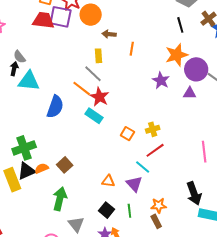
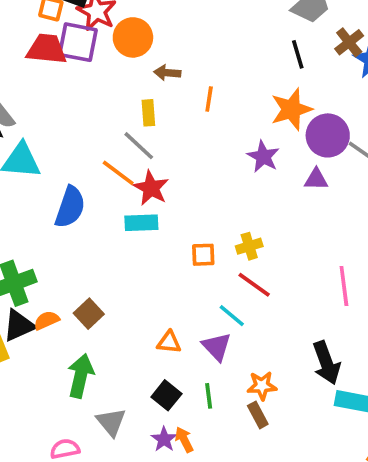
cyan rectangle: (94, 116) -> (141, 223), turned -36
orange square: (127, 134) -> (203, 255), turned -32
red line: (155, 150) -> (254, 285), turned 72

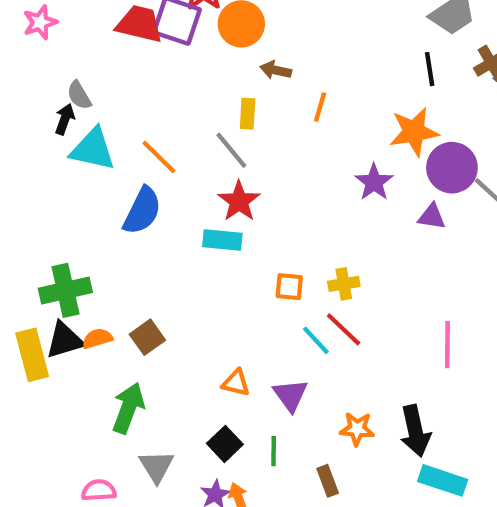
orange line: (118, 173) -> (159, 157), moved
cyan line: (232, 316) -> (316, 340), moved
orange star: (262, 386) -> (357, 429), moved

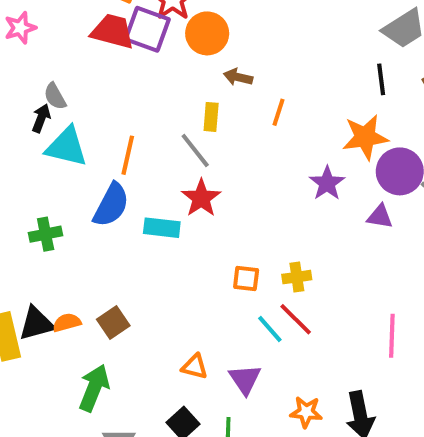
orange line: (159, 157) -> (128, 155), turned 57
cyan rectangle: (222, 240) -> (162, 228), moved
green cross: (65, 290) -> (46, 234), moved, size x0.7

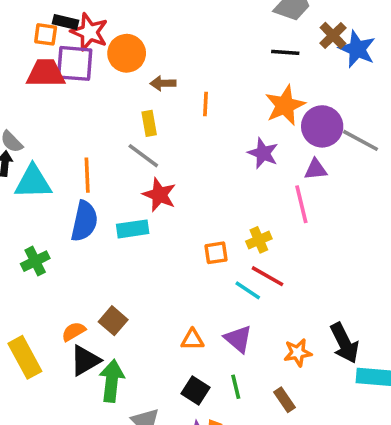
black line: (381, 79) -> (285, 52), turned -64
black triangle: (36, 323) -> (85, 360), moved
pink line: (392, 336) -> (301, 204), moved

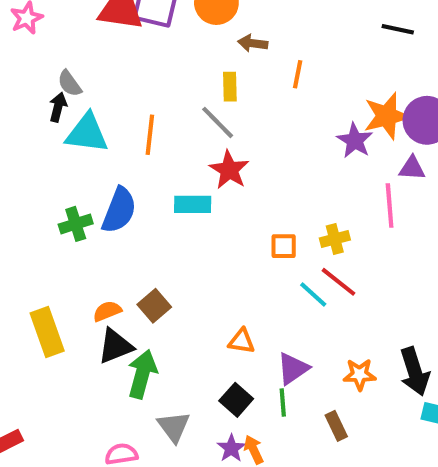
orange star: (285, 105) -> (387, 116), moved
blue semicircle: (84, 221) -> (119, 210), moved
purple triangle: (238, 339) -> (293, 369), moved, turned 36

